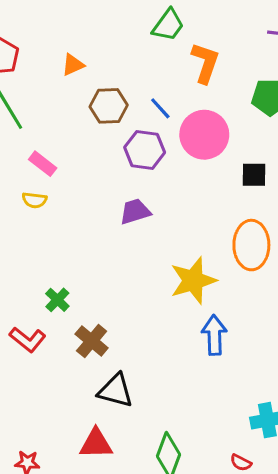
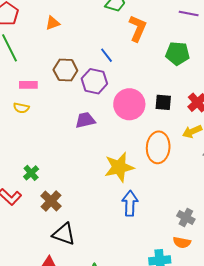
brown hexagon: (109, 106) -> (65, 70), moved
pink circle: (204, 135) -> (129, 104), moved
pink rectangle: (43, 164) -> (28, 85), turned -42

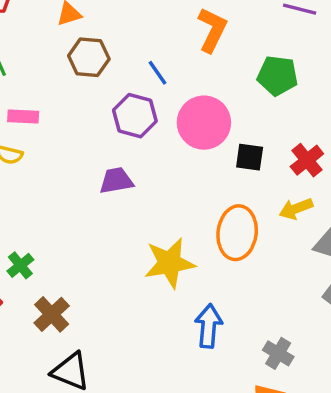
brown hexagon: (65, 70) -> (89, 57), moved
pink circle: (129, 104) -> (204, 123), moved
blue arrow: (130, 203) -> (209, 326), moved

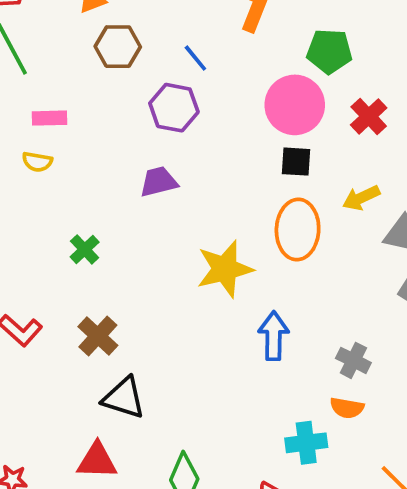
pink circle: (204, 123) -> (295, 105), moved
black square: (250, 157) -> (296, 162), moved
red cross: (307, 160) -> (369, 116), moved
green cross: (20, 265) -> (85, 249), moved

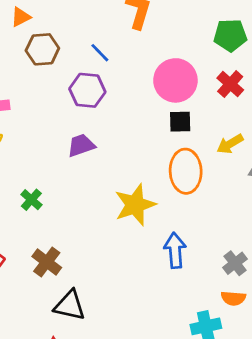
green pentagon: (329, 51) -> (230, 35), moved
gray cross: (353, 360) -> (235, 263), turned 30

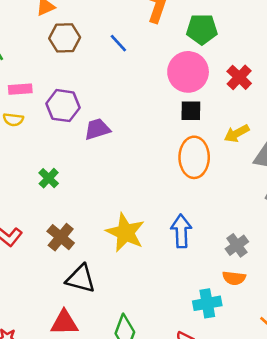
green pentagon: (230, 35) -> (202, 29), moved
purple hexagon: (87, 90) -> (63, 106), moved
yellow star: (135, 205) -> (125, 232), moved, turned -30

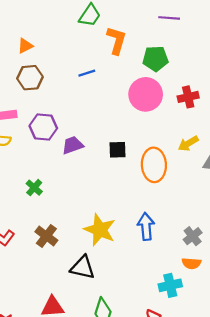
brown hexagon: (65, 38) -> (30, 78), moved
blue line: (118, 43) -> (87, 73), turned -63
red cross: (239, 77) -> (188, 97), turned 36
black square: (191, 111) -> (117, 150), moved
black triangle: (81, 279) -> (83, 267), moved

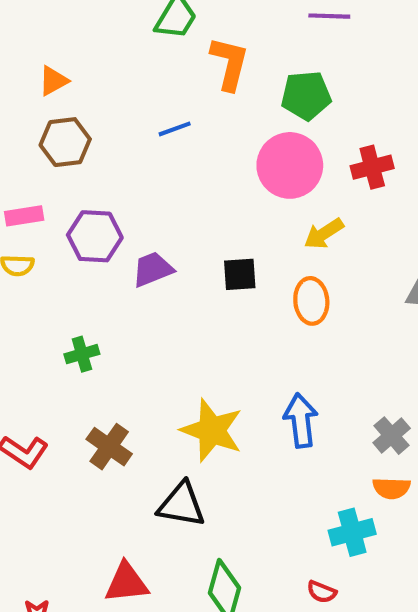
yellow arrow: (188, 144) -> (324, 234), moved
orange ellipse: (154, 165) -> (311, 301), size x0.7
green cross: (34, 188) -> (82, 354), turned 35

